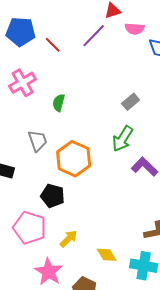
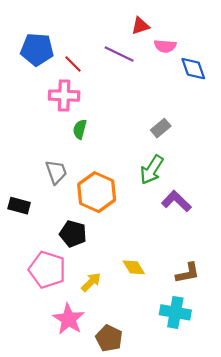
purple line: (94, 36) -> (119, 54), turned 72
pink cross: (23, 83) -> (64, 96), moved, turned 32
yellow diamond: (107, 255) -> (134, 267), moved

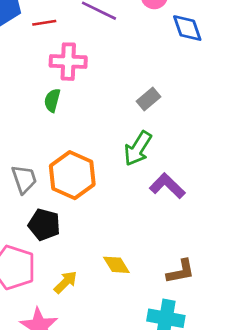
red line: (73, 64) -> (44, 23), turned -54
pink cross: (64, 96) -> (68, 62), moved
gray trapezoid: (56, 172) -> (24, 179), moved

